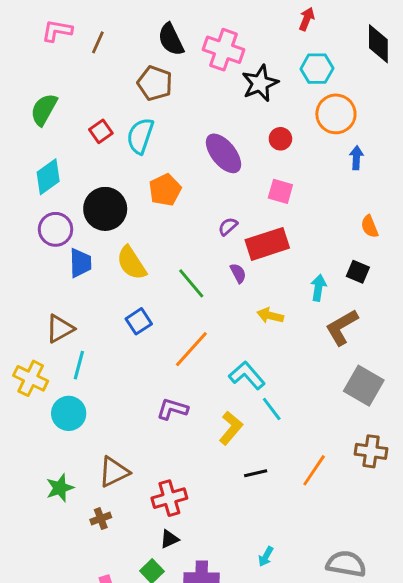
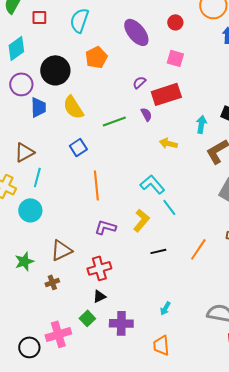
red square: (101, 131) -> (39, 17), moved, turned 35
green line: (191, 283) -> (114, 121), turned -70
orange line: (191, 349) -> (96, 185), moved, turned -48
purple L-shape: (172, 409) -> (105, 227), moved

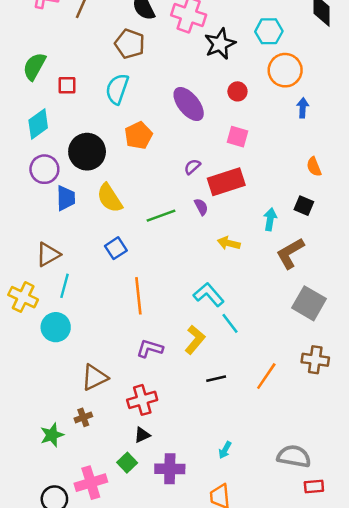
green star: (24, 261) -> (52, 435), moved

